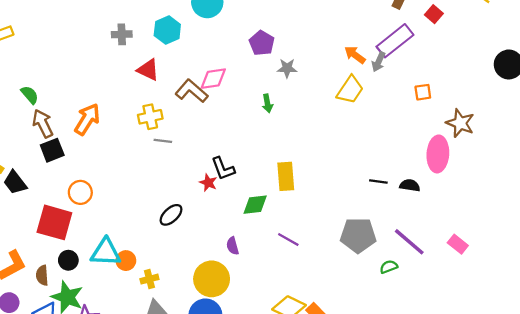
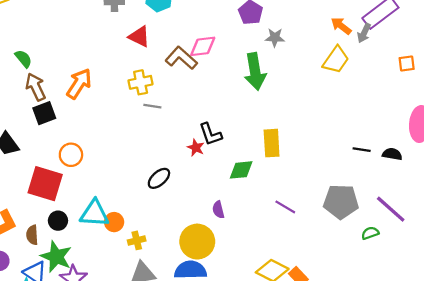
green arrow: (267, 103) -> (255, 72), size x2.0
purple line: (288, 239) -> (285, 207), moved

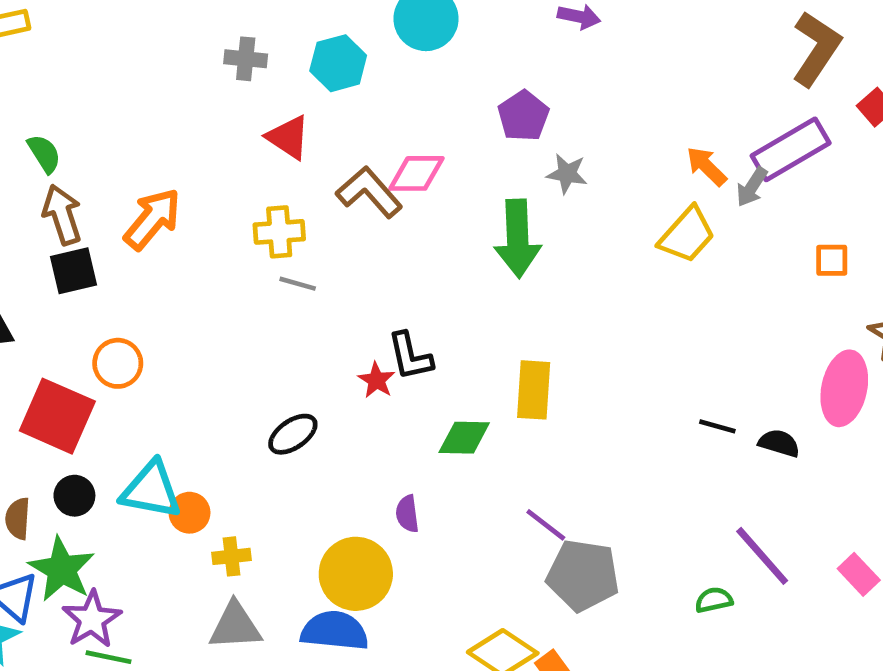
gray pentagon: (341, 202) -> (583, 575), moved

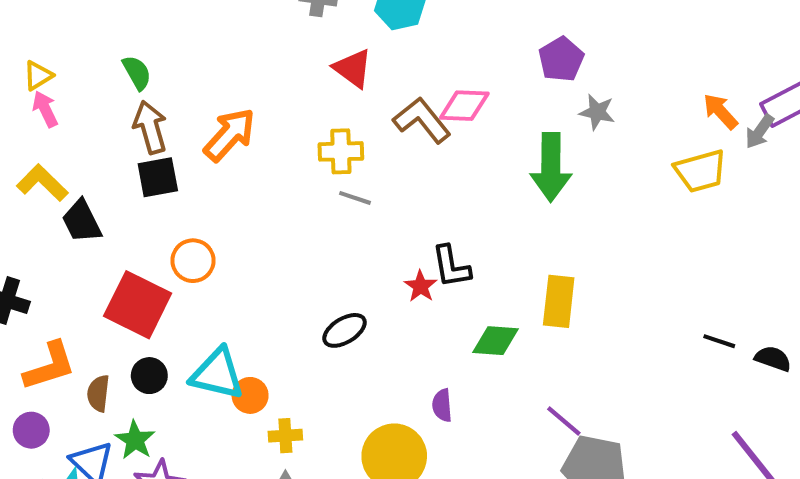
yellow trapezoid: (687, 235) -> (700, 171), turned 30
green star: (62, 569) -> (135, 440), size x0.7

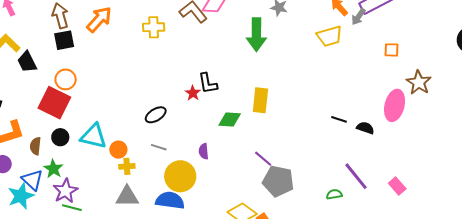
gray line: (355, 198) -> (159, 147), moved
orange circle: (193, 261) -> (66, 79), moved
orange circle: (250, 395) -> (118, 150), moved

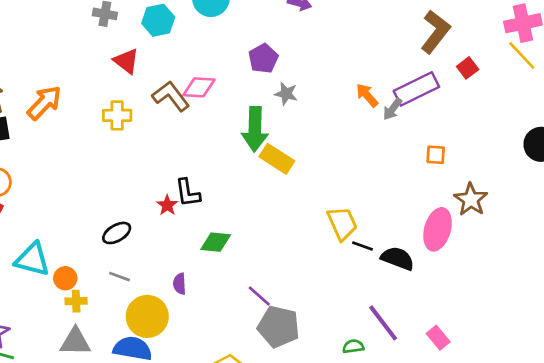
yellow trapezoid: (330, 36) -> (342, 223), moved, turned -100
yellow rectangle: (260, 100) -> (277, 159), moved, turned -65
black semicircle: (365, 128) -> (398, 258), size x1.4

